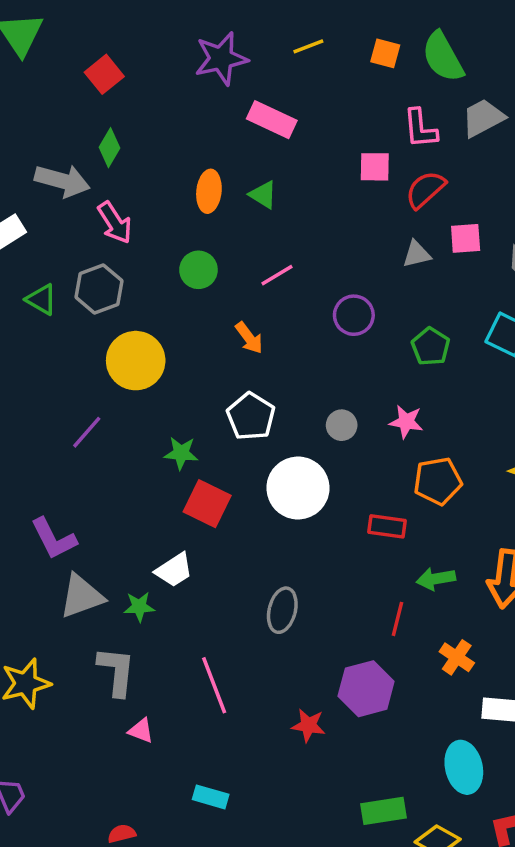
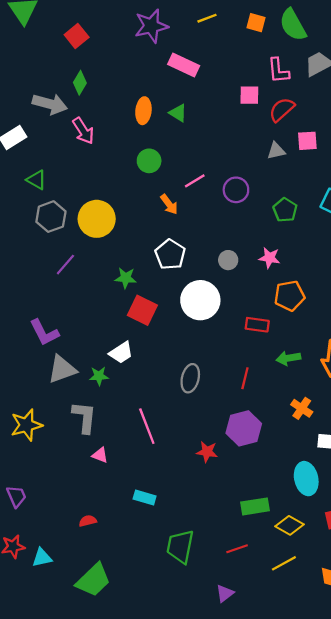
green circle: (198, 270) -> (149, 161), moved
pink line: (277, 275) -> (195, 181), moved
gray hexagon: (99, 289) -> (51, 217), moved
red line: (397, 619) -> (245, 378), moved

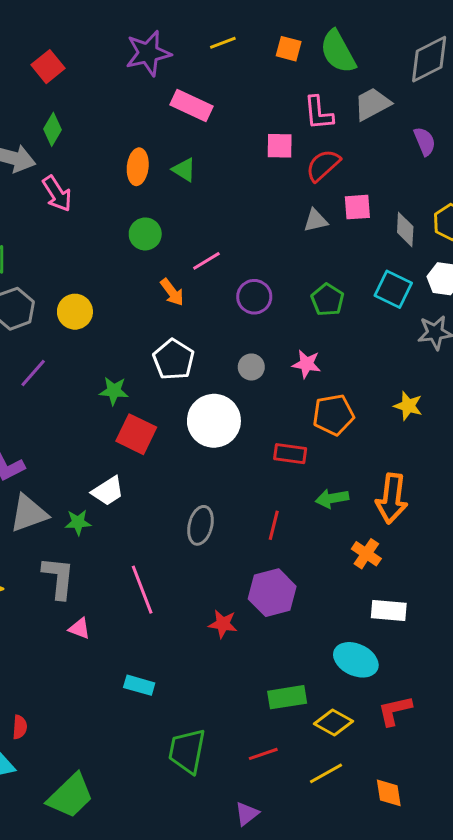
purple circle: (236, 190) -> (254, 297), moved
yellow circle: (97, 219) -> (75, 312), size x0.7
orange cross: (302, 408) -> (366, 554), moved
cyan ellipse: (306, 479) -> (356, 660), turned -52
red semicircle: (88, 521) -> (20, 727), moved, turned 108

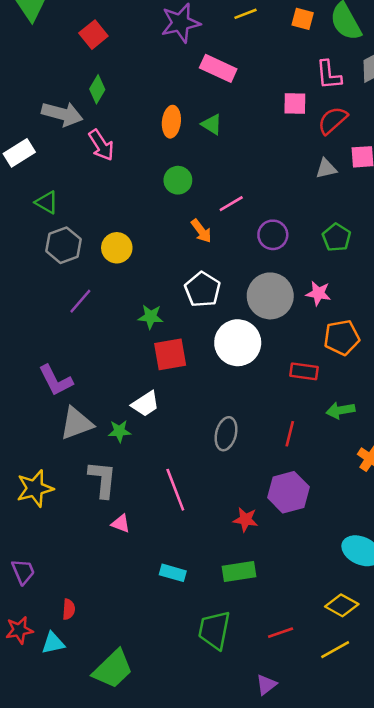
gray circle: (251, 367) -> (270, 296), size x2.0
red square: (136, 434) -> (170, 354), turned -36
green rectangle: (287, 697) -> (239, 572), moved

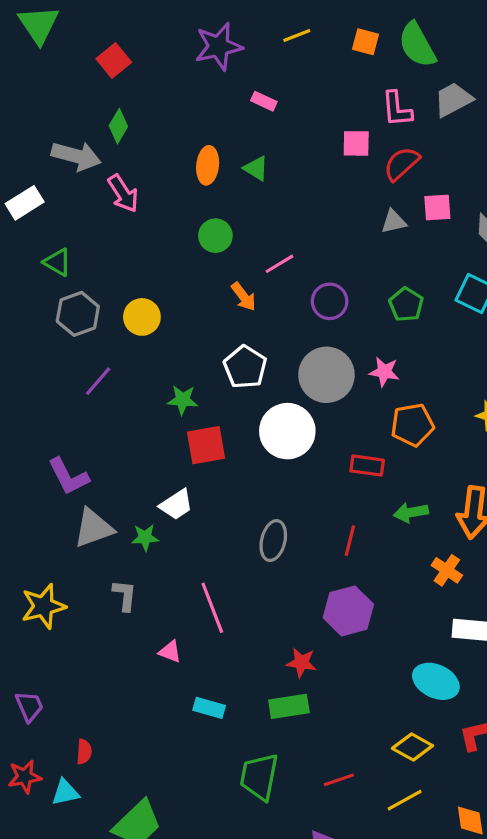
pink rectangle: (218, 68) -> (264, 101), size x0.6
gray L-shape: (102, 479) -> (125, 595), size x0.7
red star: (246, 520) -> (301, 663), moved
pink triangle: (121, 523) -> (170, 652), moved

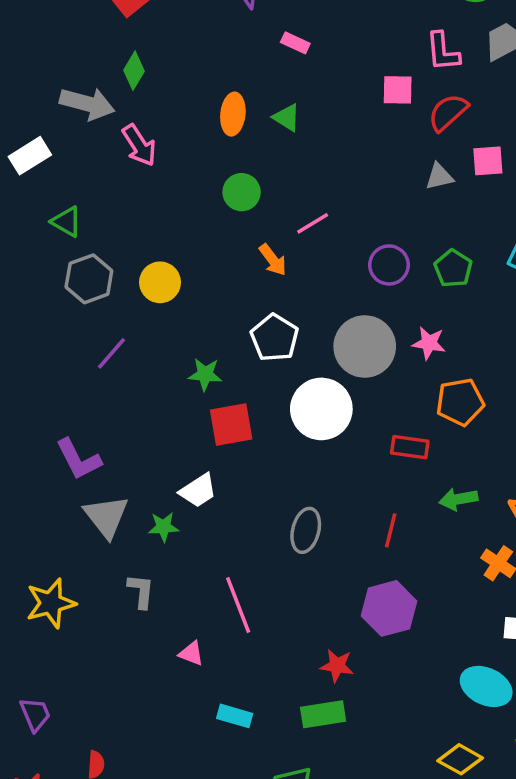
purple circle: (330, 301) -> (389, 265), moved
gray triangle: (93, 528) -> (106, 516), turned -48

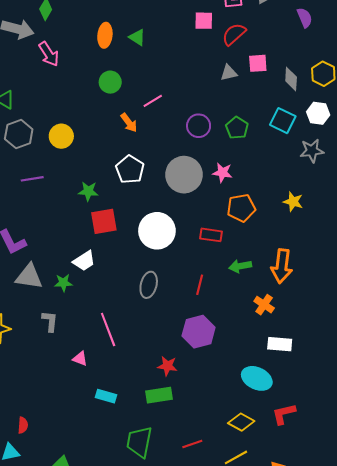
purple line: (111, 353) -> (32, 179), turned 40
white circle: (321, 409) -> (157, 231), moved
gray triangle: (106, 516) -> (29, 277), turned -44

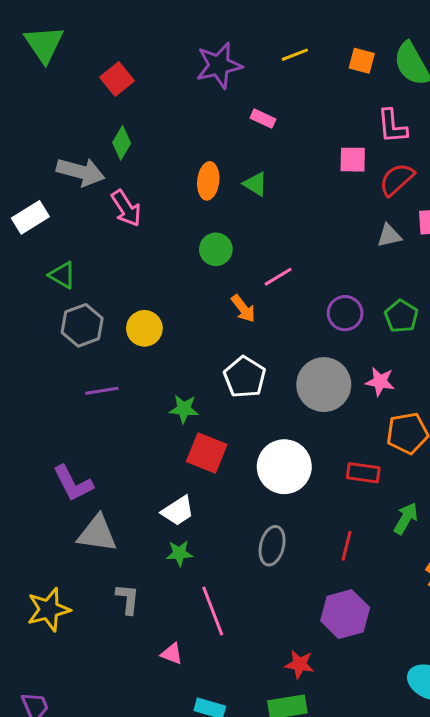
red square: (104, 221) -> (207, 453), turned 32
green arrow: (240, 266) -> (406, 518), turned 130
green star: (63, 283) -> (179, 553), moved

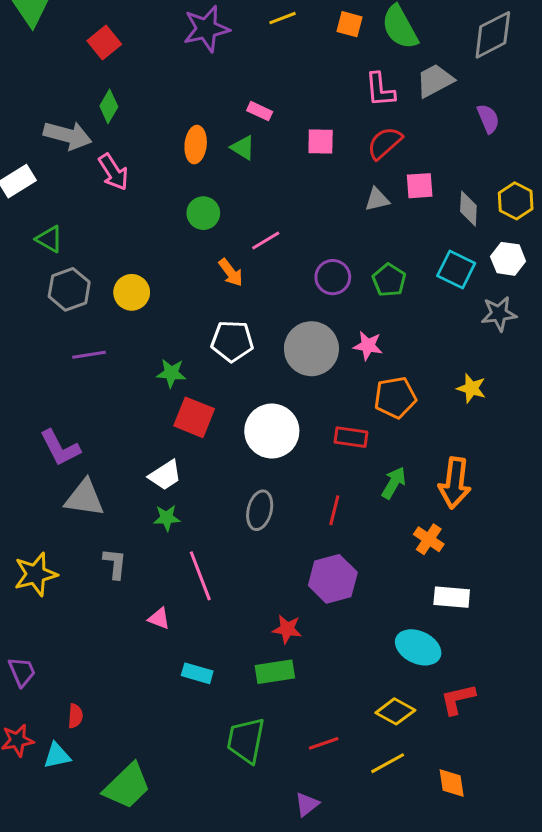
pink rectangle: (263, 119) -> (260, 111), moved
pink square: (353, 160) -> (321, 141), moved
white pentagon: (245, 377) -> (232, 341), turned -30

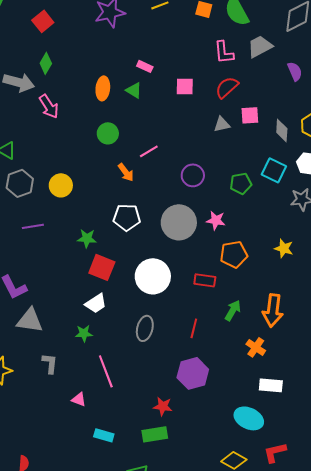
green pentagon: (389, 280) -> (241, 183), moved, turned 30
white trapezoid: (165, 475) -> (96, 303), moved

